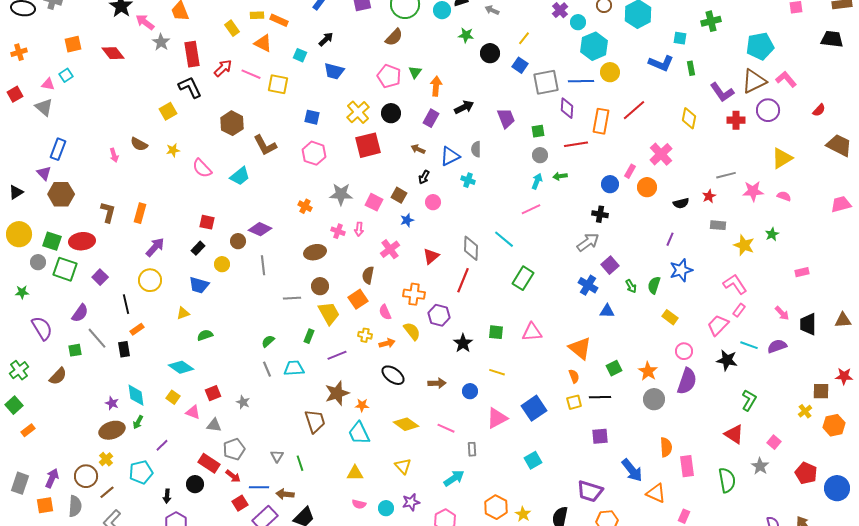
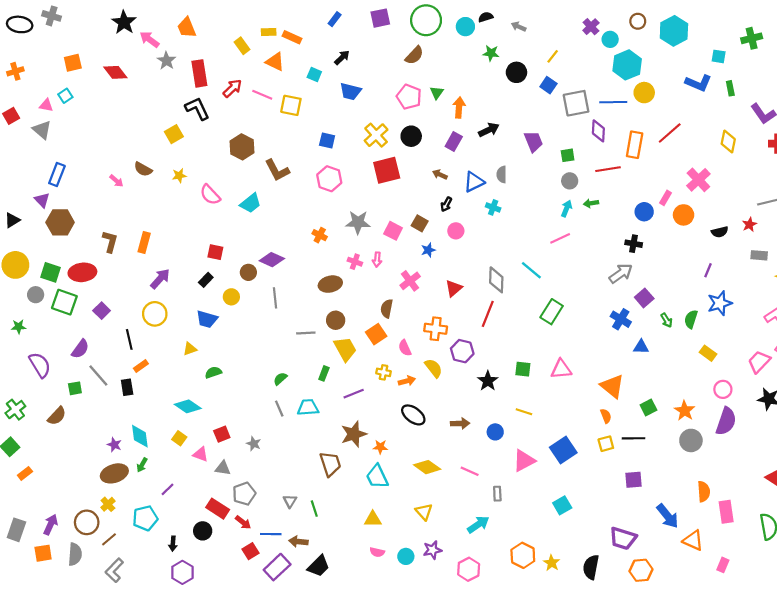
pink arrow: (114, 155) -> (116, 181), turned -32

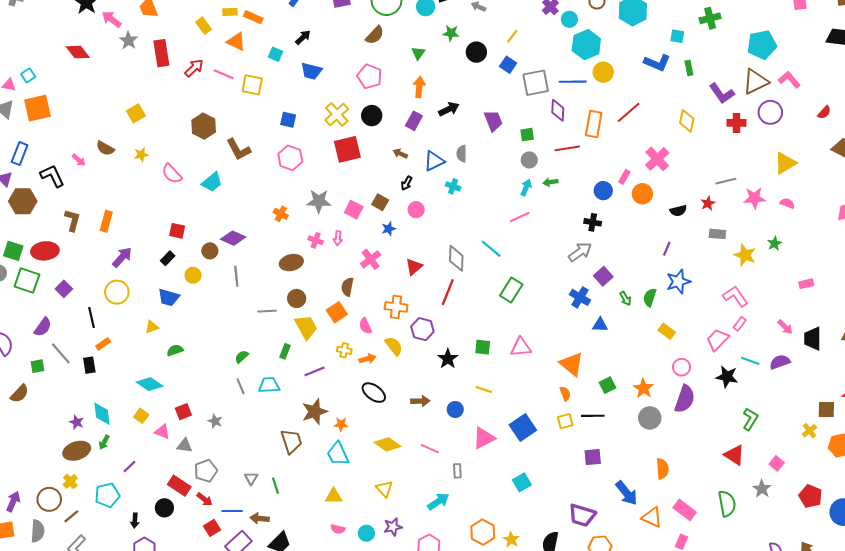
orange square: (73, 63) -> (38, 108), moved, size x1.5
green triangle: (437, 93) -> (418, 53), moved
black L-shape: (197, 109) -> (52, 176), moved
pink rectangle: (726, 512) -> (685, 510), moved, turned -45

